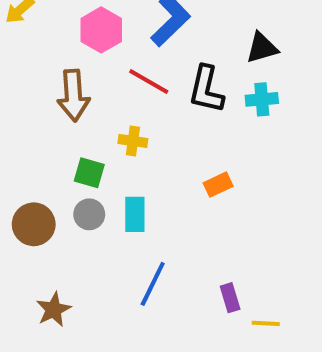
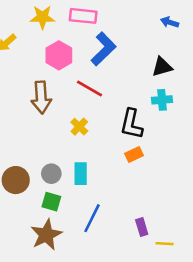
black L-shape: (206, 89) -> (131, 124), moved
yellow cross: (133, 141) -> (79, 127), turned 36
green square: (89, 173) -> (51, 202), moved
brown star: (54, 310) -> (46, 235), moved, size x1.4

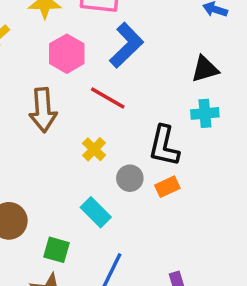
gray circle: (51, 174) -> (130, 178), moved
cyan rectangle: (81, 174) -> (96, 212), turned -45

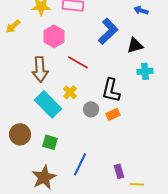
blue L-shape: (126, 45) -> (108, 31), moved
cyan cross: (205, 113) -> (145, 71), moved
cyan rectangle: (96, 212) -> (48, 104), moved, size x1.5
green square: (57, 250) -> (50, 142), moved

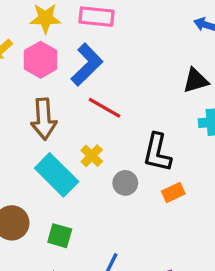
blue L-shape: (108, 31) -> (87, 65), moved
pink hexagon: (54, 36) -> (41, 60), moved
orange rectangle: (113, 114) -> (173, 193), moved

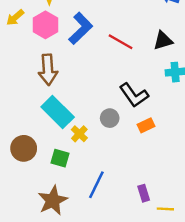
red line: (104, 108) -> (121, 42), moved
black L-shape: (157, 153) -> (134, 95), turned -48
yellow cross: (92, 156) -> (79, 134), moved

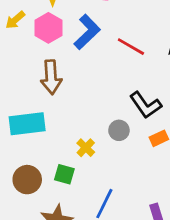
cyan rectangle: (58, 112) -> (27, 124), moved, turned -52
brown circle: (24, 148) -> (27, 180), moved

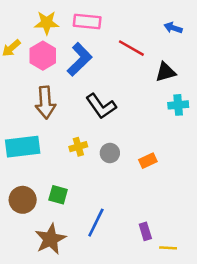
red line: (131, 47) -> (131, 48), moved
black L-shape: (146, 105) -> (101, 106), moved
yellow cross: (86, 148) -> (78, 147), moved, turned 30

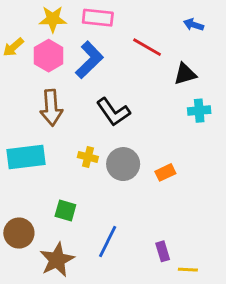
yellow cross: (78, 147) -> (88, 157), turned 30
gray circle: (110, 153) -> (123, 164), size x1.5
brown circle: (23, 200) -> (19, 233), moved

